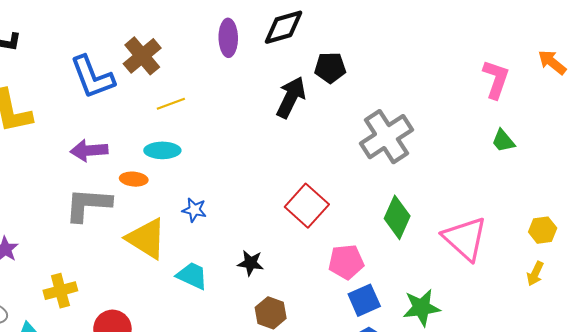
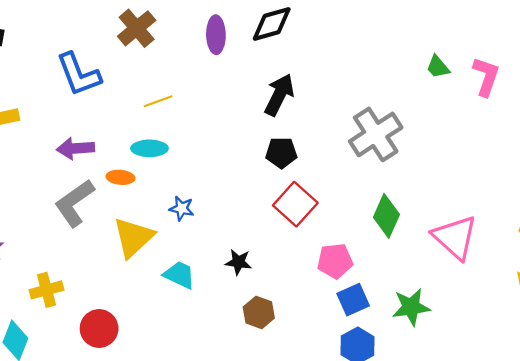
brown cross: (142, 56) -> (137, 28), moved
black pentagon: (330, 68) -> (281, 153), moved
green trapezoid: (503, 141) -> (438, 67), moved
gray L-shape: (88, 205) -> (74, 203), turned -39
yellow triangle: (146, 239) -> (133, 237), turned 45

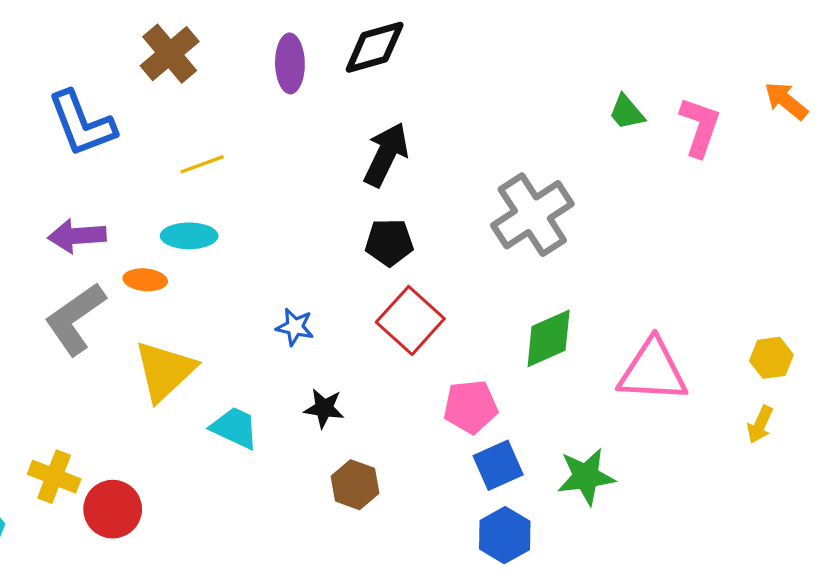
blue star: (182, 208) -> (295, 327), moved
green diamond: (386, 216) -> (549, 338), turned 42
pink triangle: (455, 237) -> (653, 371), turned -39
yellow cross: (47, 290) -> (54, 477), moved, turned 36

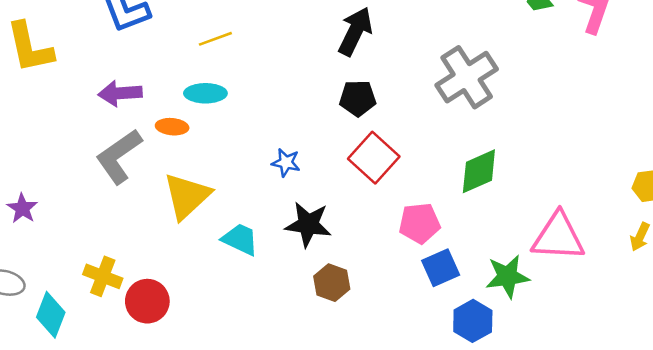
pink triangle: (653, 371) -> (558, 237), moved
black star: (324, 408) -> (308, 224), size x1.5
blue hexagon: (505, 535) -> (473, 321), moved

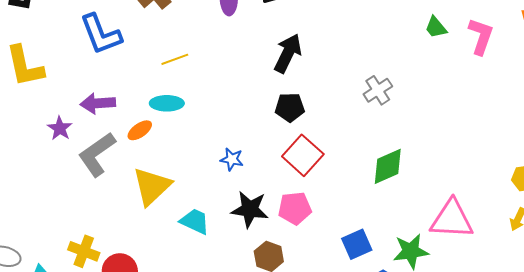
gray cross: (467, 77) -> (378, 90), size x0.6
orange ellipse: (172, 127) -> (140, 130), turned -40
purple star: (22, 208) -> (60, 128), moved
pink pentagon: (420, 223) -> (295, 208), moved

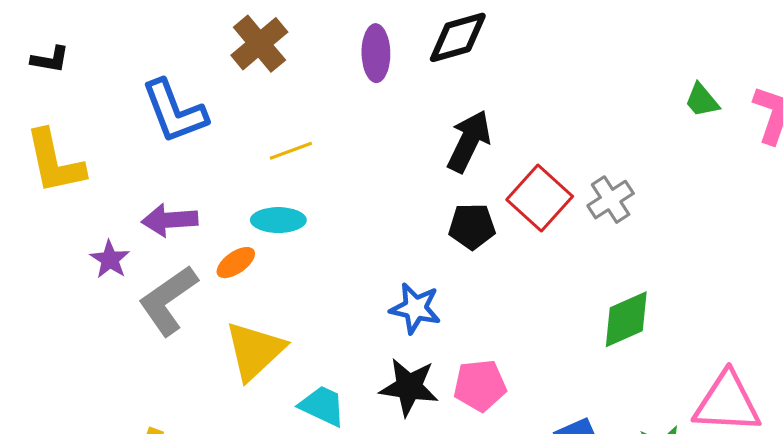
red square: (303, 155) -> (540, 198), moved
blue star: (232, 159) -> (415, 308), moved, size x1.4

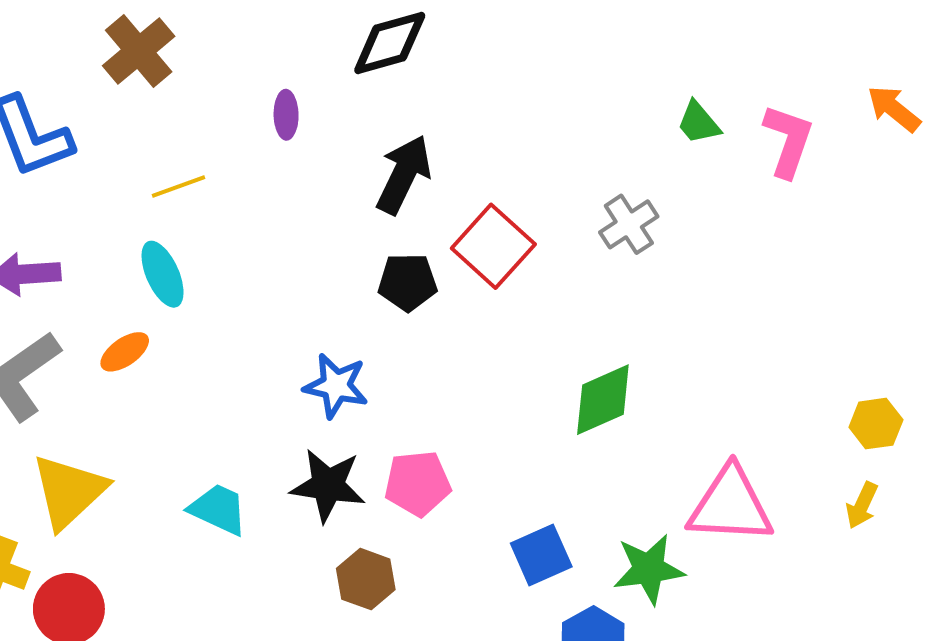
purple ellipse: (376, 53) -> (286, 115), moved, size x0.7
gray cross: (611, 200) -> (629, 224), moved
cyan ellipse: (278, 220) -> (163, 274), turned 66
orange ellipse: (236, 263) -> (125, 352), moved
yellow triangle: (255, 351) -> (69, 491), moved

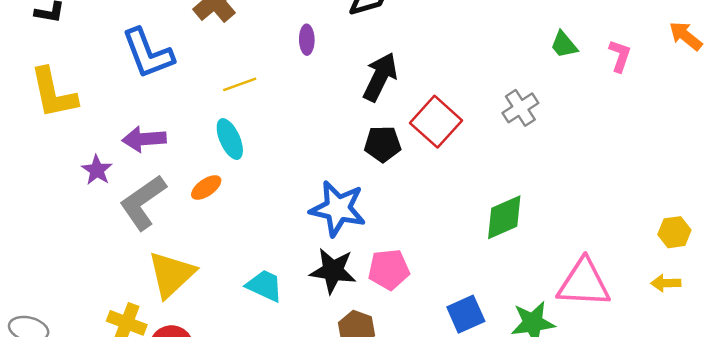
pink L-shape: (788, 141) -> (620, 56), size x0.7
blue star: (336, 386) -> (338, 209), size x1.4
yellow arrow: (862, 505) -> (666, 283), turned 64

